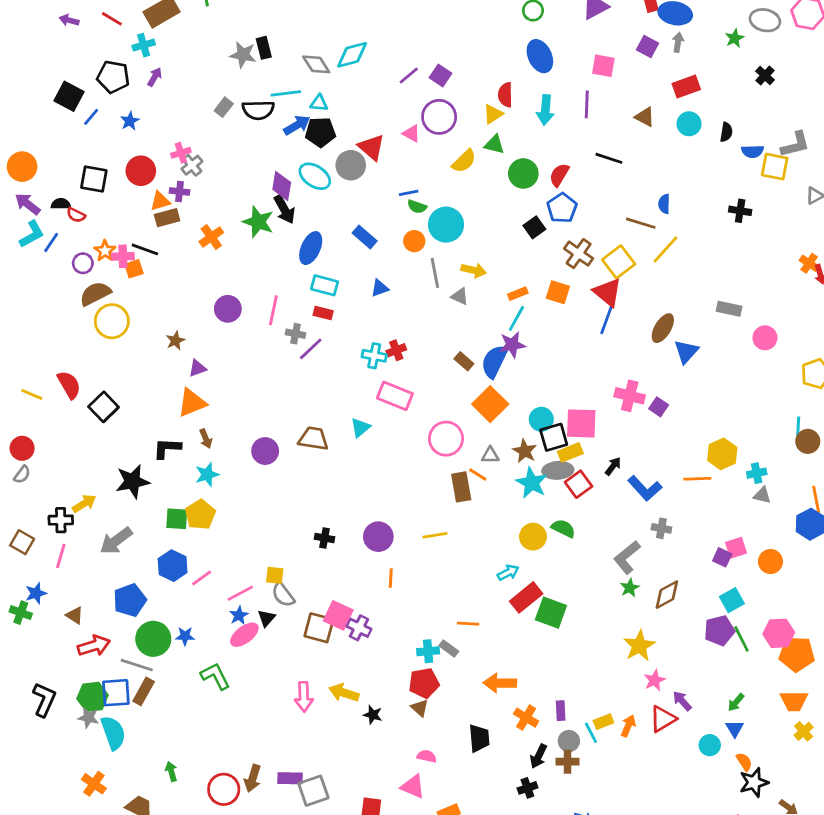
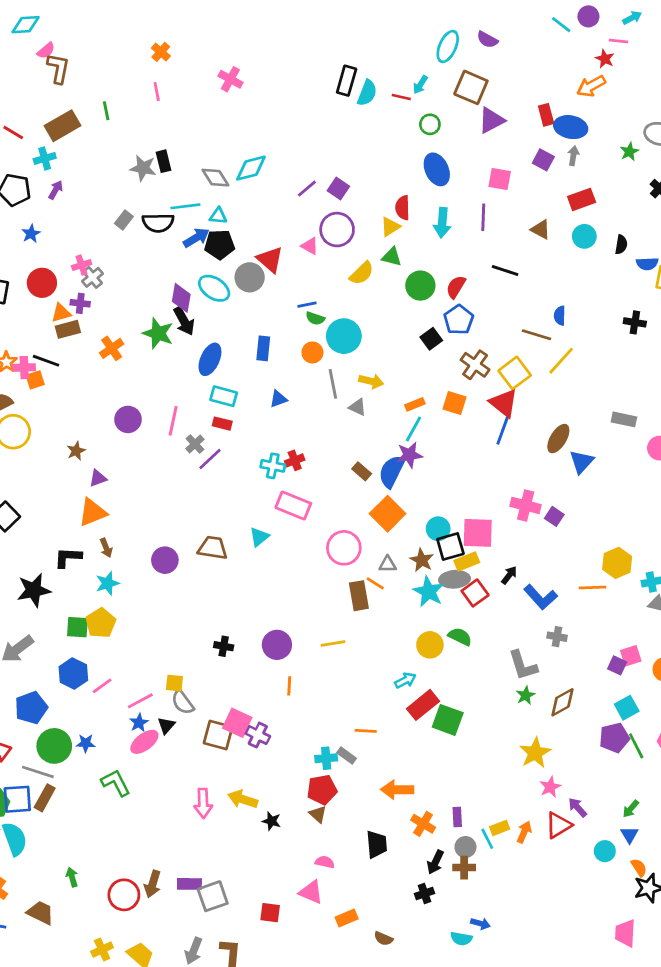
blue rectangle: (365, 237) -> (263, 348), turned 55
gray cross: (295, 334) -> (195, 444), turned 36
gray L-shape: (627, 557) -> (523, 665), turned -68

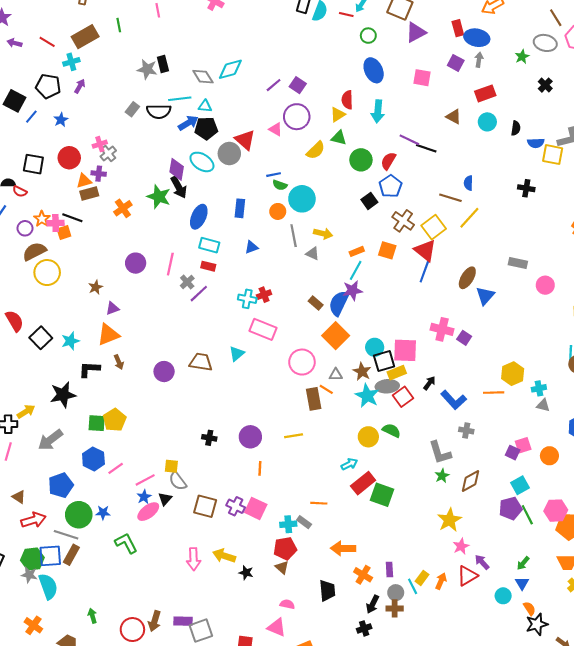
purple line: (483, 217) -> (409, 140), moved, turned -66
cyan star: (108, 583) -> (70, 341), moved
pink square: (237, 723) -> (256, 508), moved
yellow rectangle: (500, 828) -> (422, 578), turned -32

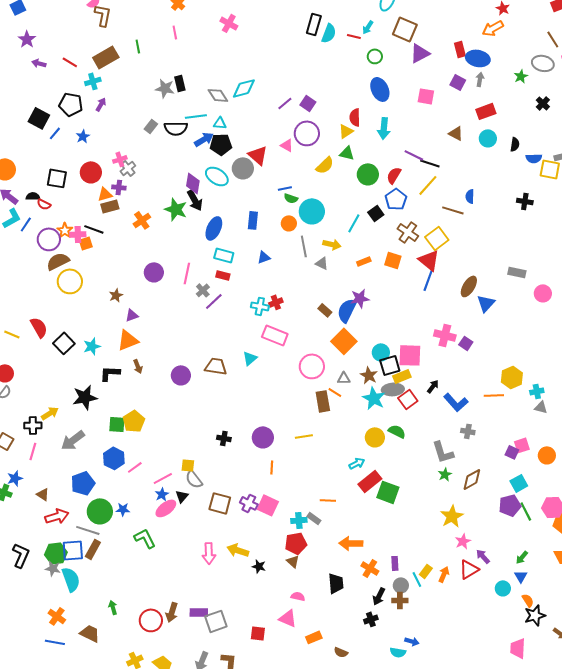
yellow line: (469, 218) -> (428, 185), moved
purple circle: (25, 228) -> (49, 239), size x1.5
cyan line: (356, 270) -> (354, 223), moved

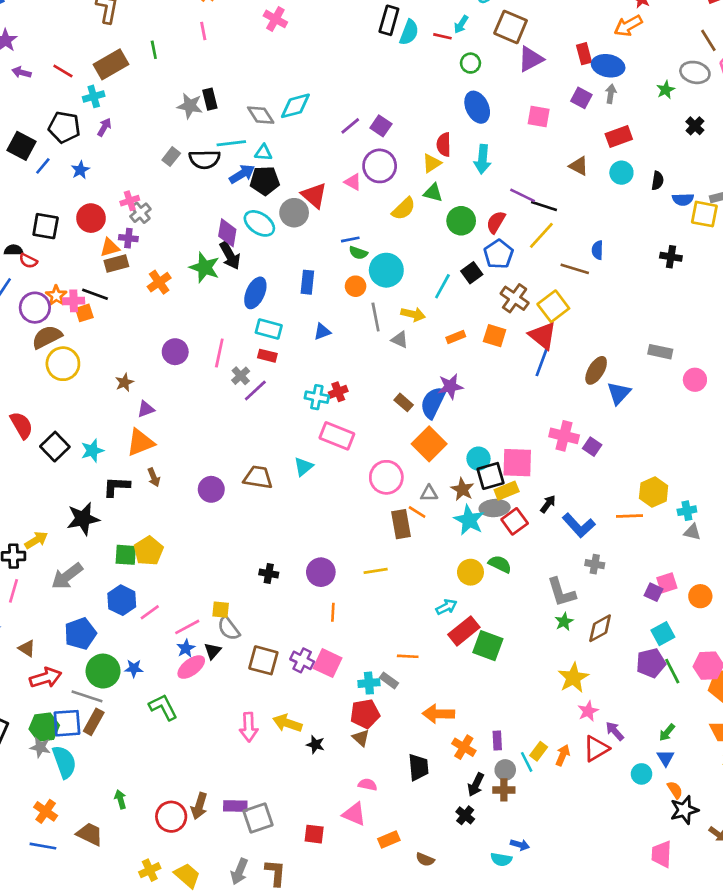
black cross: (371, 619) -> (465, 815), turned -32

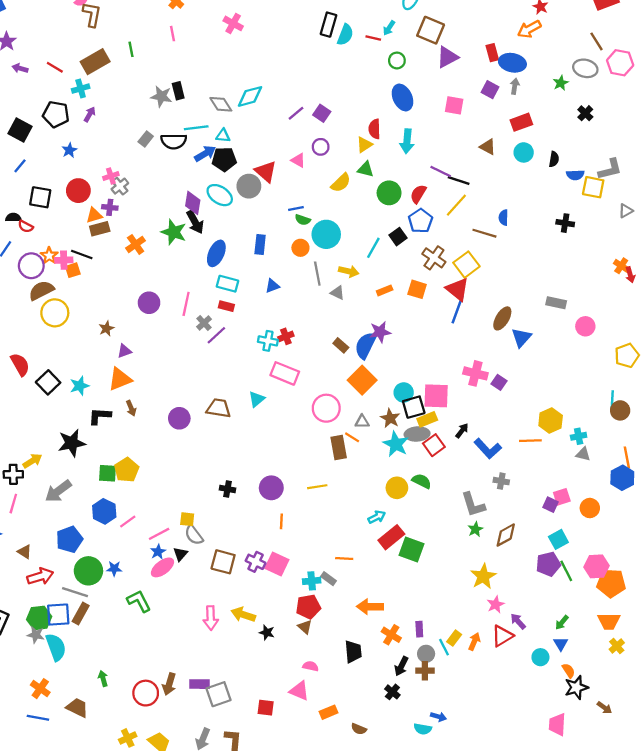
blue line: (43, 166) -> (20, 166), moved
purple circle: (380, 166) -> (321, 147), size x0.6

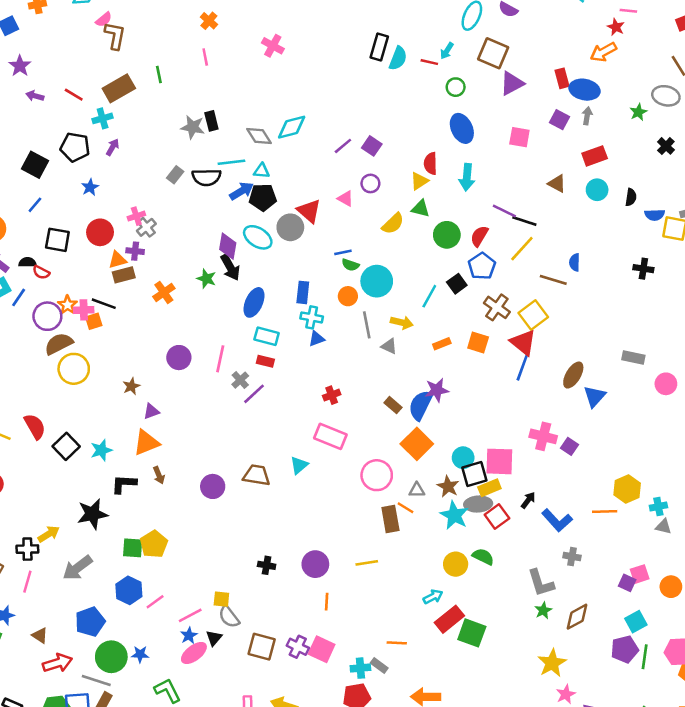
green star: (174, 232) -> (206, 279), size x0.7
cyan cross: (268, 341) -> (312, 317), moved
green line: (566, 571) -> (645, 657), turned 35

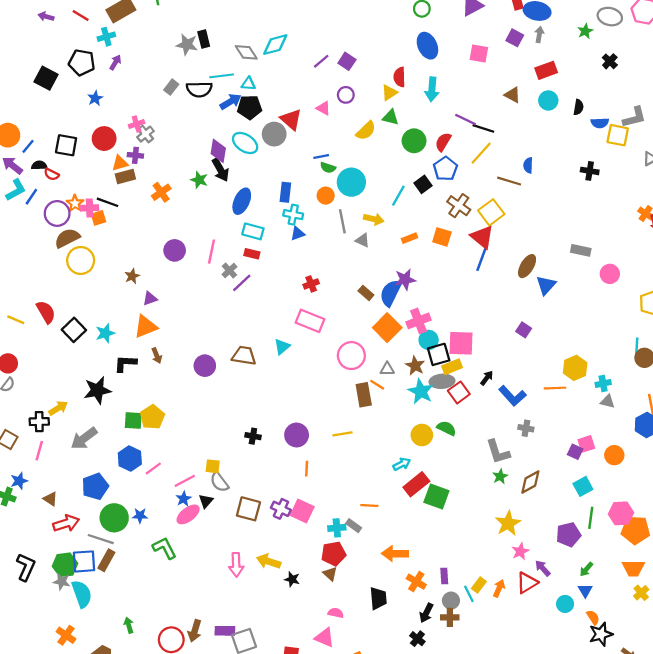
blue line: (35, 205) -> (28, 146), moved
pink cross: (543, 436) -> (418, 321), moved, turned -35
purple pentagon: (625, 649) -> (568, 535), moved

